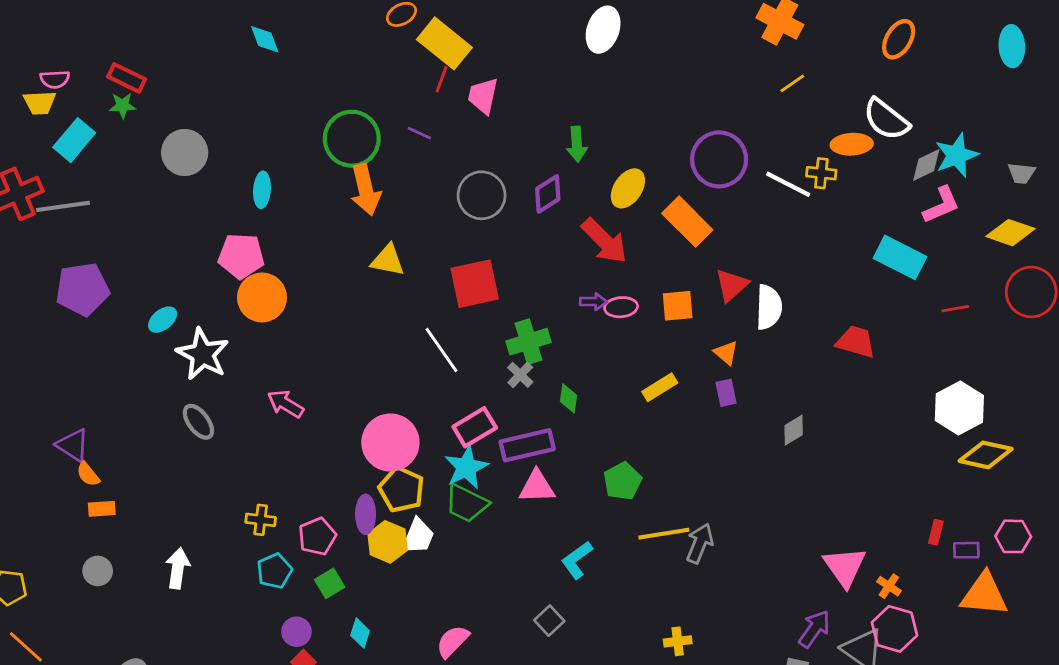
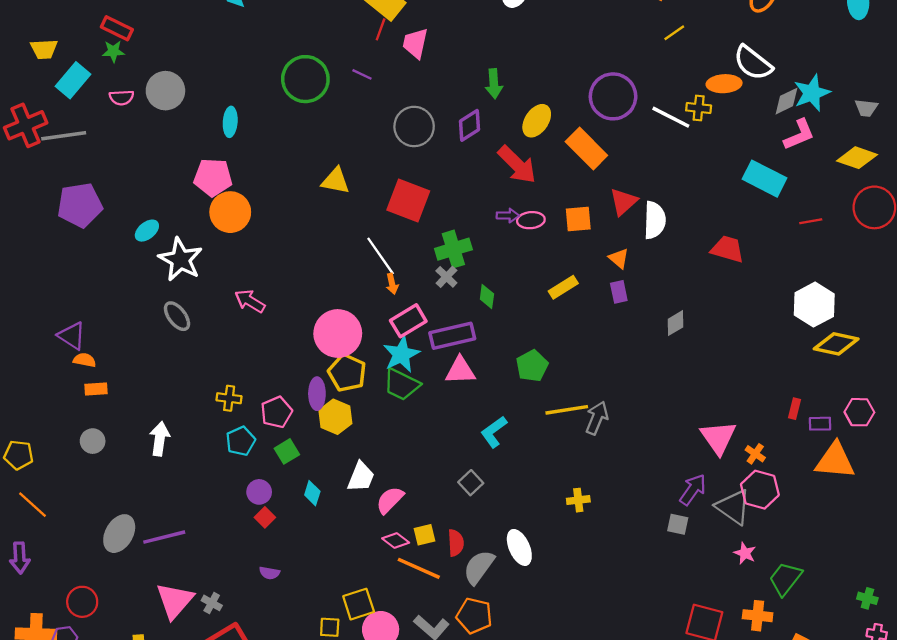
pink semicircle: (55, 79) -> (121, 98), moved
orange arrow: (366, 190) -> (392, 284), moved, size x0.5
red square: (475, 284) -> (408, 200), turned 33
orange semicircle: (88, 474) -> (84, 360), turned 140
white trapezoid: (418, 536) -> (361, 477), moved

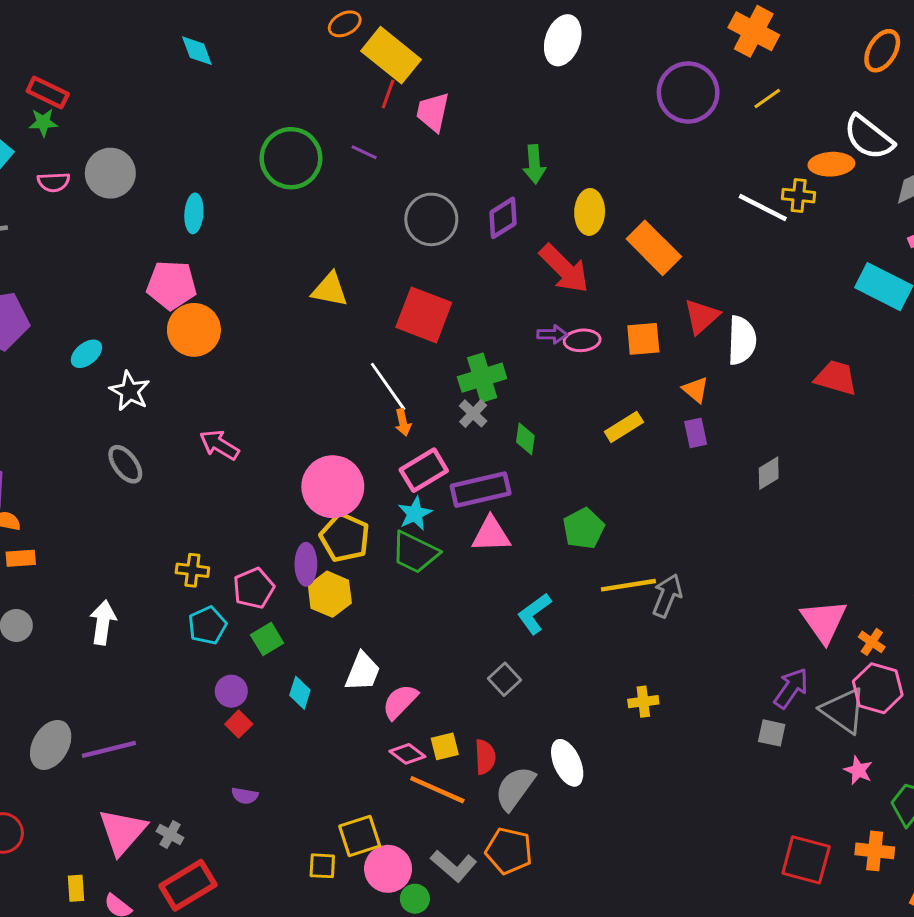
purple circle: (613, 96) -> (688, 93), moved
yellow ellipse: (537, 121) -> (590, 212), turned -32
white star: (180, 259) -> (130, 391), size x0.7
cyan star: (401, 354) -> (415, 514), size x0.7

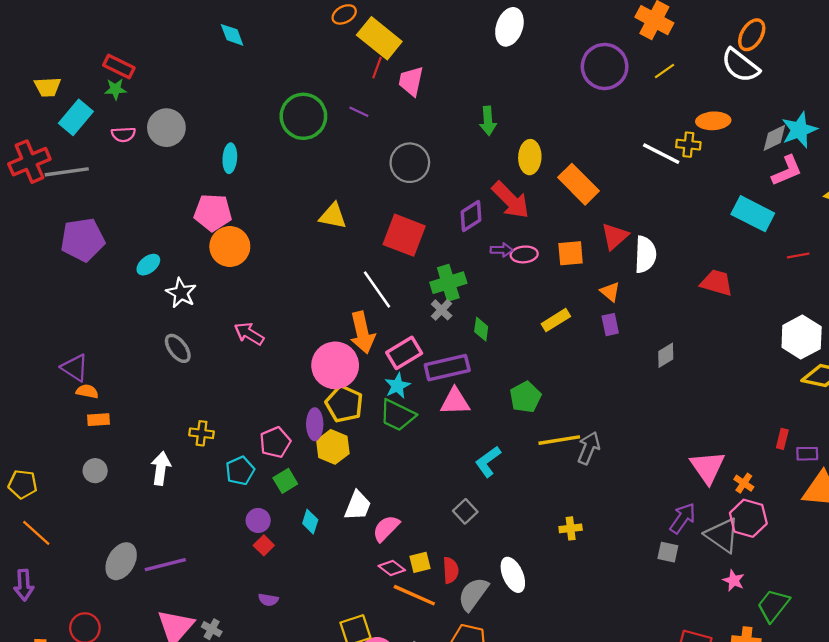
white semicircle: (869, 137) -> (740, 65), moved
purple diamond: (503, 218) -> (471, 216), moved
orange arrow: (403, 422) -> (362, 333), moved, size x2.0
yellow cross: (192, 570) -> (202, 433), moved

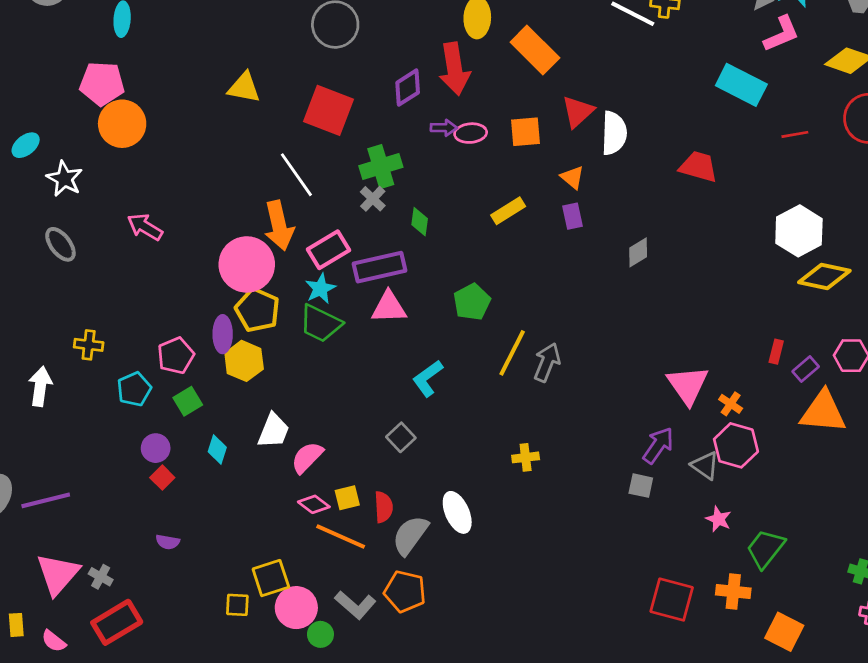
red arrow: (511, 200) -> (454, 69), turned 36
yellow line: (559, 440) -> (512, 353), turned -54
purple rectangle: (807, 454) -> (806, 369), turned -40
gray triangle: (722, 535) -> (705, 465), size x0.7

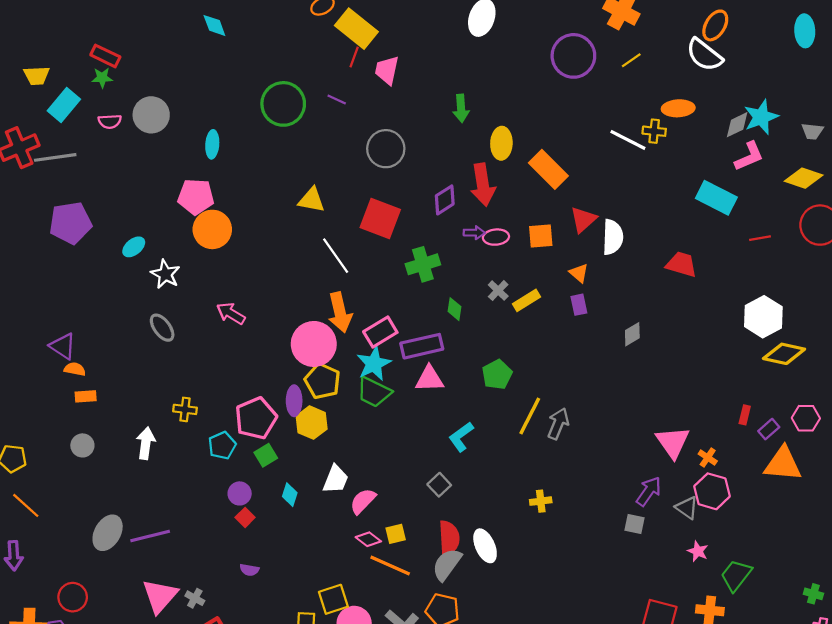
white line: (296, 175) -> (336, 256), moved
gray cross: (373, 199) -> (498, 291), moved
cyan star: (320, 289) -> (374, 364), size x1.4
pink pentagon: (176, 356) -> (256, 418), size x1.4
red semicircle: (383, 507) -> (449, 538), moved, size x1.4

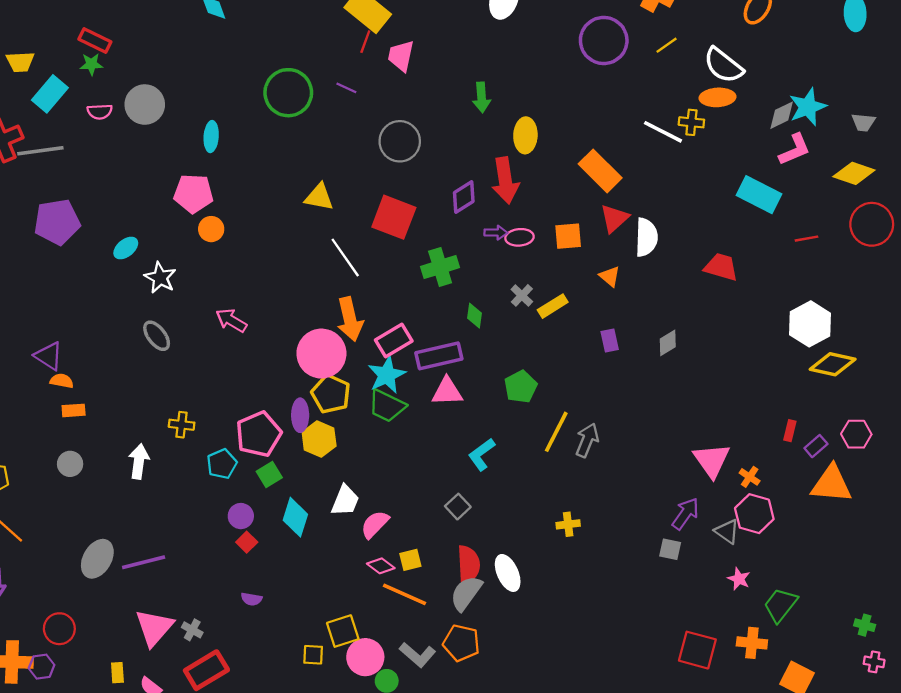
white semicircle: (704, 55) -> (723, 65), moved
orange rectangle: (548, 169) -> (600, 171), moved
orange circle: (212, 229) -> (211, 229), size x0.6
purple rectangle: (579, 305) -> (610, 341), moved
cyan diamond: (290, 495) -> (295, 517), size x1.5

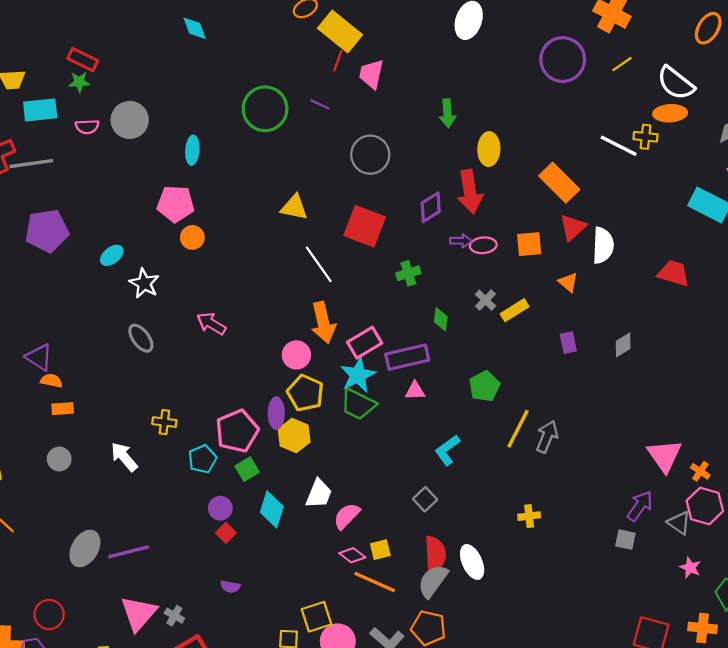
cyan rectangle: (50, 94) -> (40, 110), turned 44
green cross: (440, 267) -> (408, 273), size x0.7
pink circle: (321, 354) -> (296, 355), size x0.6
pink triangle: (447, 392) -> (415, 391), size x0.7
white arrow: (139, 461) -> (124, 457), turned -48

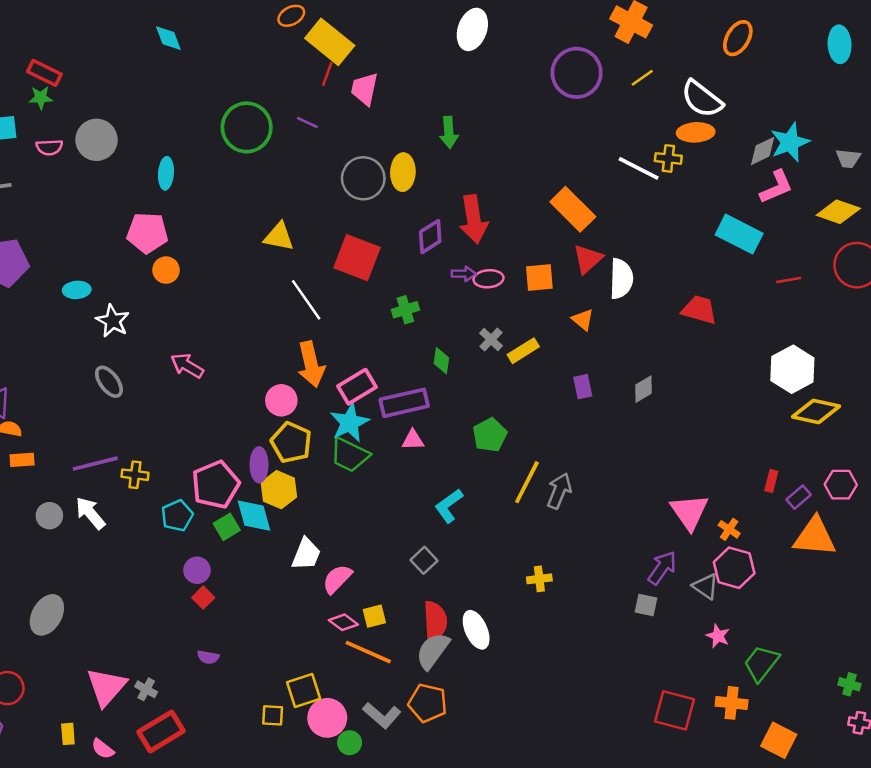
yellow ellipse: (489, 149) -> (403, 172), moved
cyan ellipse: (112, 255) -> (77, 290), turned 35
gray circle: (59, 459) -> (49, 516), moved
cyan diamond: (272, 509) -> (254, 516), moved, turned -33
purple line: (129, 552) -> (95, 464), moved

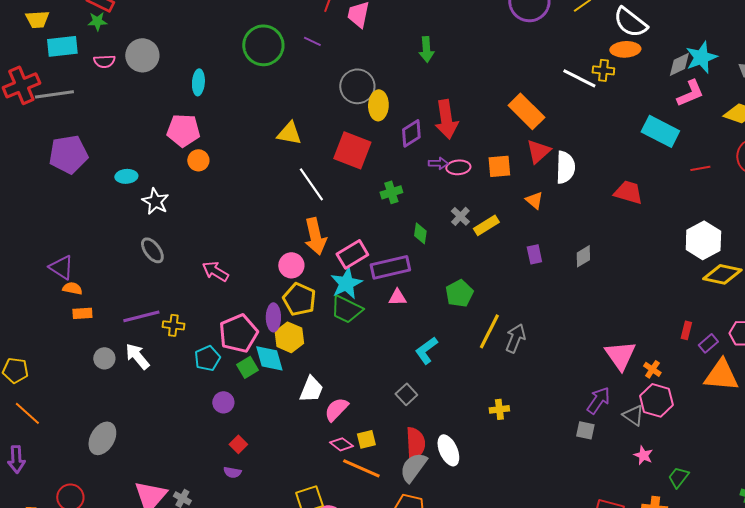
yellow ellipse: (403, 172) -> (378, 105), moved
pink arrow: (187, 366) -> (215, 271), moved
red square: (203, 598) -> (238, 444), moved
green trapezoid: (761, 663) -> (678, 477), size x0.7

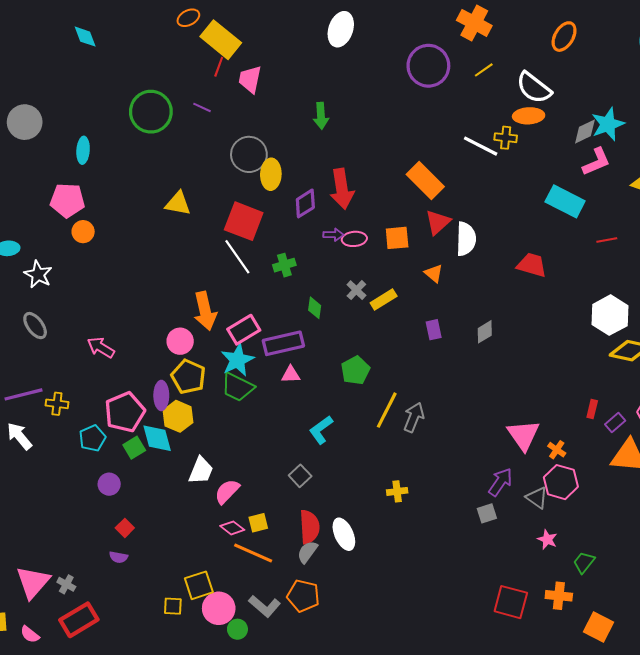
white line: (311, 184) -> (237, 257), moved
gray square: (585, 430) -> (487, 513), turned -30
gray semicircle: (413, 467) -> (307, 552), size x0.7

